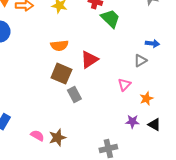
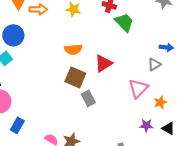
pink triangle: (124, 85) -> (138, 88), size x1.5

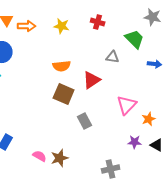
green trapezoid: (124, 22) -> (135, 39), moved
gray triangle: (154, 64) -> (113, 57), moved, turned 40
gray rectangle: (88, 98) -> (85, 121), moved

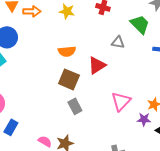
pink triangle: (127, 105) -> (121, 101), moved
gray rectangle: (85, 121) -> (75, 106), moved
purple star: (135, 142) -> (144, 119), moved

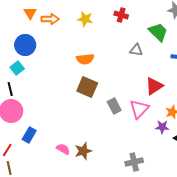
red triangle: (97, 65) -> (154, 86), moved
gray rectangle: (75, 106) -> (114, 106), moved

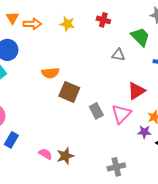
orange semicircle: (85, 59) -> (50, 73), moved

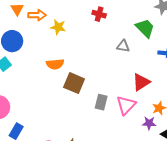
red cross: (103, 20) -> (99, 14), moved
yellow star: (67, 24) -> (58, 27), moved
gray rectangle: (96, 111) -> (101, 102), turned 42

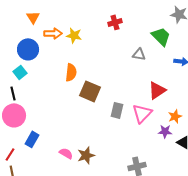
red cross: (99, 14) -> (115, 22), turned -32
orange arrow: (37, 15) -> (53, 33), moved
orange semicircle: (55, 64) -> (71, 72), turned -78

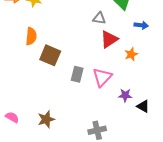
red triangle: (157, 90) -> (109, 39), moved
orange star: (175, 116) -> (131, 54), moved
pink semicircle: (66, 153) -> (12, 117), moved

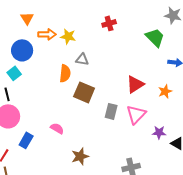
gray triangle: (99, 18) -> (82, 59), moved
red triangle: (109, 39) -> (135, 84), moved
pink semicircle: (12, 117) -> (57, 128), moved

